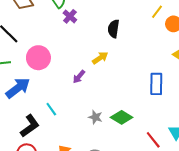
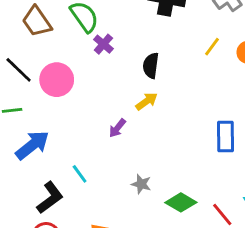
yellow line: (157, 12) -> (212, 47), moved
black semicircle: (114, 29) -> (151, 66), moved
pink circle: (38, 58) -> (57, 80), moved
green diamond: (122, 117) -> (181, 202), moved

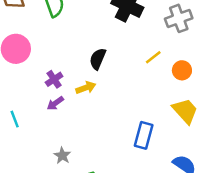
purple cross: (103, 44) -> (54, 79), moved
cyan line: (80, 174) -> (15, 119), moved

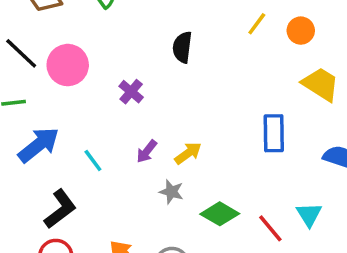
yellow arrow: (86, 88) -> (188, 153), moved
purple arrow: (55, 103) -> (147, 151), moved

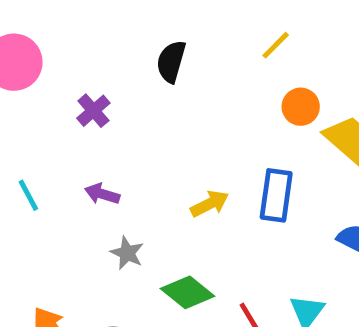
orange circle: (301, 31) -> (301, 107), moved
purple arrow: (147, 151) -> (102, 194), turned 60
yellow arrow: (188, 153) -> (210, 204), moved

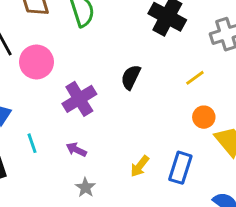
purple cross: (93, 111) -> (79, 99), size x1.6
yellow arrow: (210, 204) -> (140, 166), turned 145

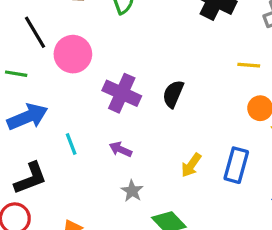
black semicircle: (131, 77) -> (173, 94), moved
yellow line: (195, 78) -> (249, 65), turned 42
purple cross: (79, 99) -> (122, 93), turned -32

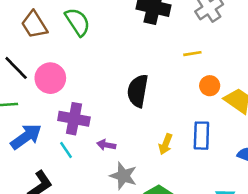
purple cross: (122, 93) -> (74, 119), moved
black semicircle: (173, 94) -> (138, 91), size x1.4
gray star: (132, 191) -> (123, 176), size x1.5

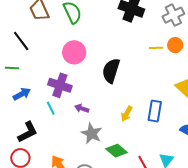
pink circle: (50, 78) -> (74, 52), moved
orange circle: (210, 86) -> (175, 45), moved
blue arrow: (26, 137) -> (22, 94), size x0.7

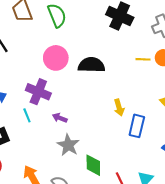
black semicircle: (111, 71) -> (91, 65), moved, turned 70
yellow arrow: (127, 114) -> (119, 108), moved, turned -49
green diamond: (116, 151) -> (93, 165), turned 45

